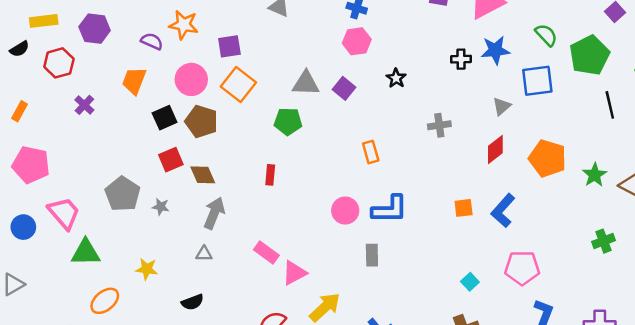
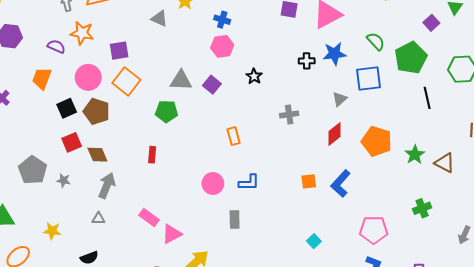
blue L-shape: (390, 209) -> (249, 182), size x0.7
pink pentagon: (522, 268) -> (374, 230), moved

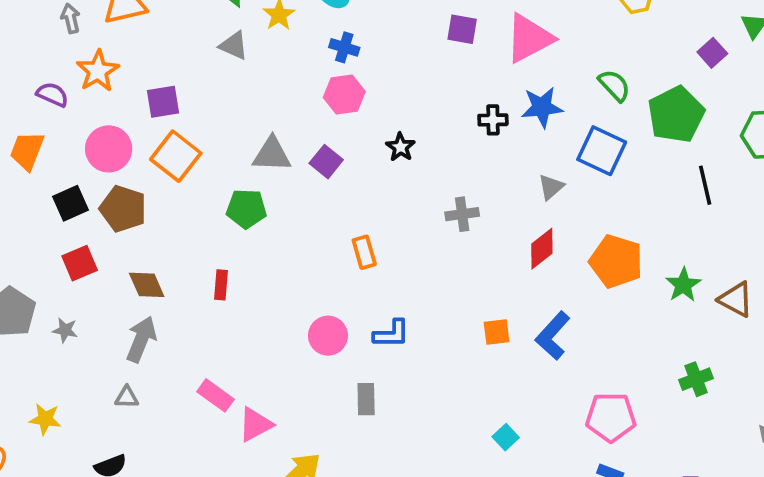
orange star: (82, 33) -> (98, 71), turned 30
blue square: (368, 78) -> (602, 151), turned 32
brown diamond: (97, 155) -> (147, 285), moved

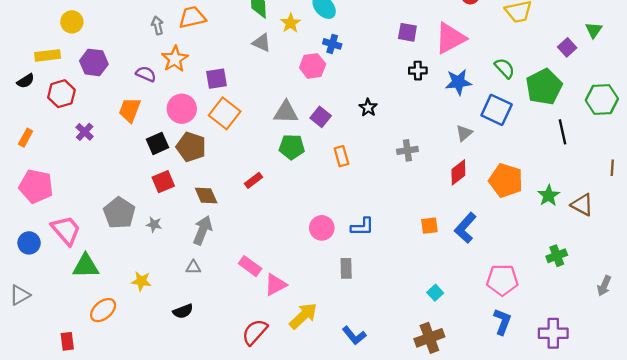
pink hexagon: (344, 95) -> (313, 66), moved
black cross: (493, 120) -> (418, 71), moved
green pentagon: (246, 209) -> (292, 147), moved
orange rectangle: (364, 252) -> (341, 156), moved
red rectangle: (221, 285) -> (254, 180), moved, turned 48

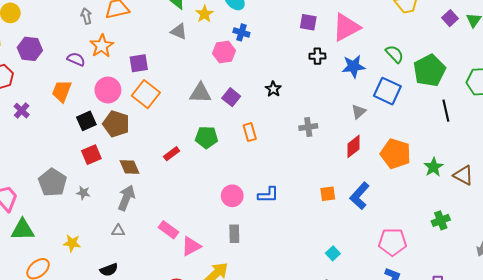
purple square: (567, 47) -> (450, 18), moved
green pentagon: (292, 147) -> (207, 137), moved
gray rectangle: (346, 268) -> (234, 234), moved

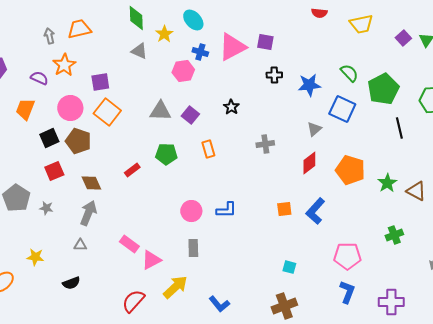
pink triangle: (346, 27) -> (232, 47), moved
cyan square: (333, 253) -> (289, 267), turned -32

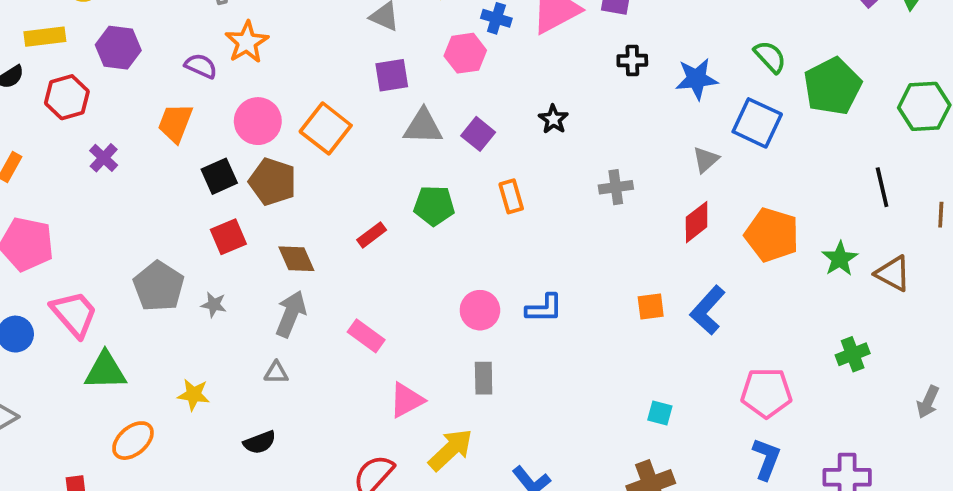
purple square: (100, 82) -> (392, 75), moved
black line: (399, 128) -> (882, 187), moved
pink rectangle: (129, 244) -> (366, 336), moved

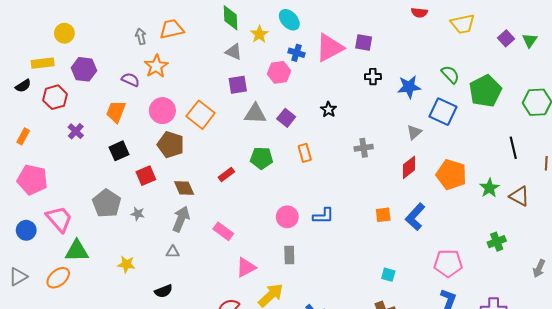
black square: (219, 176) -> (119, 151), moved
orange ellipse: (133, 441) -> (58, 278), moved

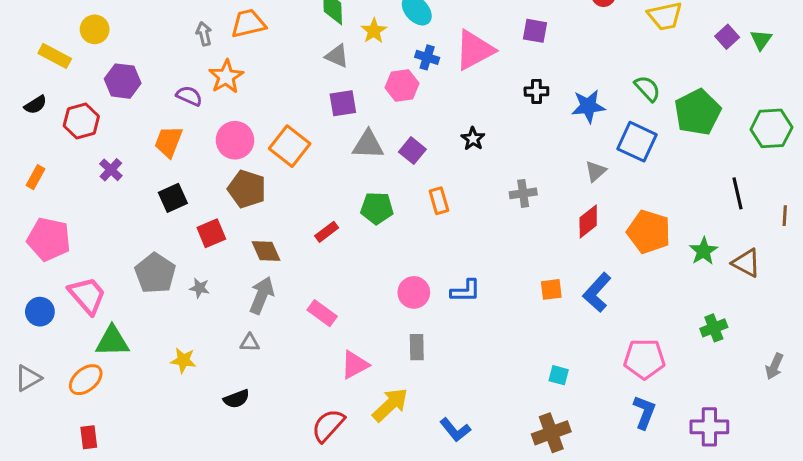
purple square: (364, 42) -> (535, 31), moved
yellow rectangle: (43, 63) -> (55, 56), moved, turned 35

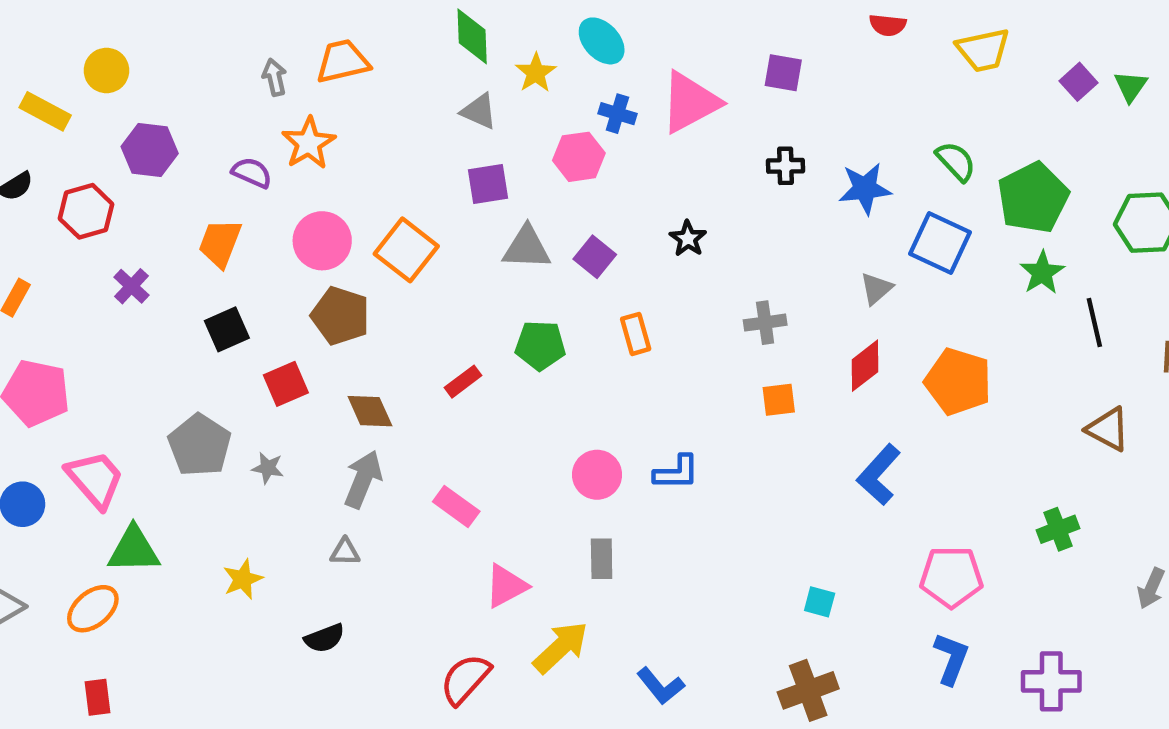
green star: (703, 251) -> (1042, 273), moved
orange square: (551, 289) -> (779, 400), moved
yellow star: (183, 360) -> (243, 579), turned -30

